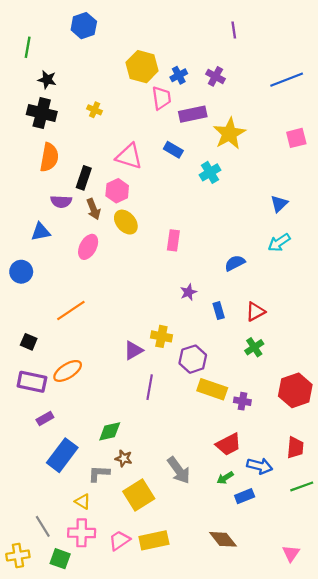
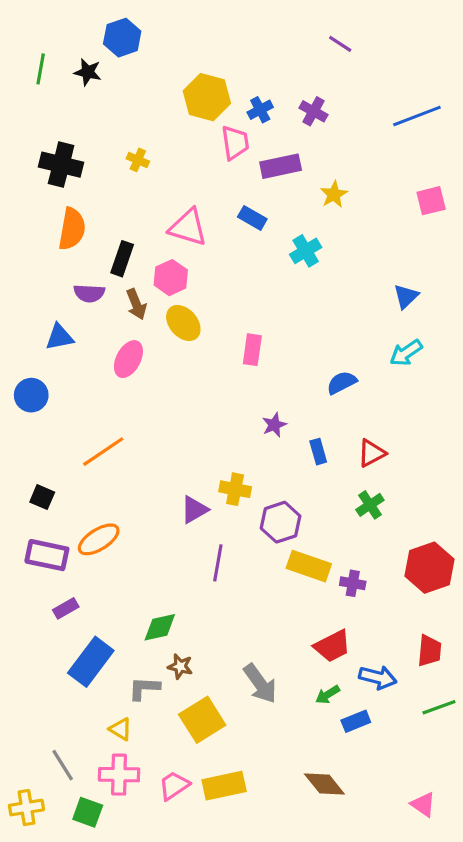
purple line: (234, 30) -> (340, 44), turned -49
black star: (47, 80) -> (88, 72), moved
yellow star: (229, 134) -> (334, 194), size x0.6
pink triangle: (291, 553) -> (423, 804), turned -30

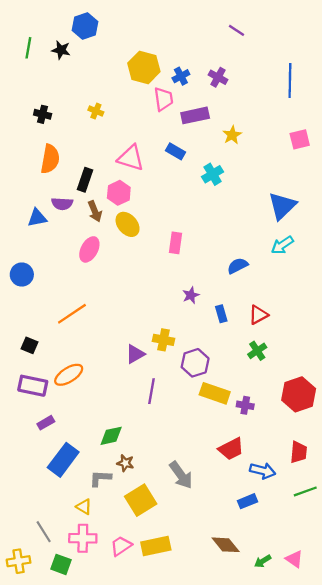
blue line: (417, 116) -> (290, 81), turned -68
black cross: (61, 165) -> (43, 114), size x0.6
blue triangle: (406, 296) -> (282, 206), size x1.6
blue triangle: (59, 337) -> (37, 218), moved
green arrow: (328, 695) -> (263, 561), moved

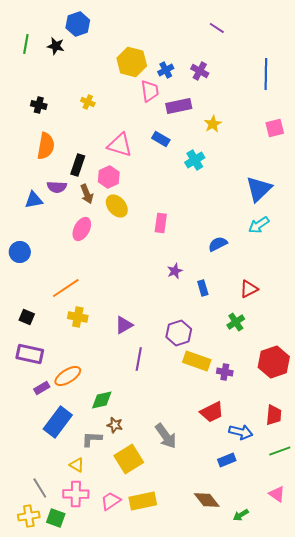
red triangle: (258, 315) -> (249, 289), moved
yellow cross: (163, 340) -> (78, 317), moved
orange ellipse: (69, 375) -> (68, 376), moved
pink triangle: (294, 559) -> (277, 494), moved
yellow cross: (19, 561) -> (29, 516), moved

